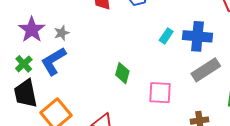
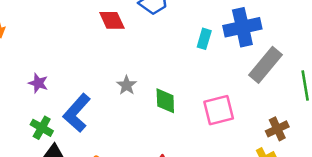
purple star: (32, 30) -> (38, 83), size x0.6
gray star: (62, 33) -> (127, 85), moved

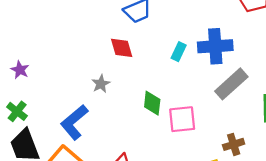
red diamond: (112, 20) -> (122, 48), moved
green diamond: (165, 101) -> (152, 103), moved
blue L-shape: (77, 113) -> (74, 122), moved

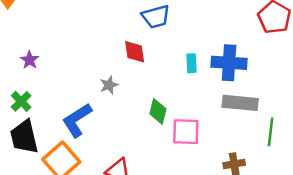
cyan rectangle: (179, 52) -> (191, 63), turned -36
gray rectangle: (231, 84) -> (240, 103), turned 40

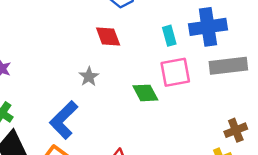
green diamond: (158, 111) -> (145, 93), turned -30
pink square: (186, 132) -> (175, 72), moved

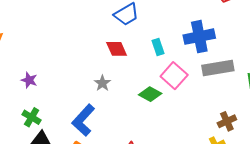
cyan rectangle: (169, 36) -> (158, 47), moved
pink square: (175, 72) -> (174, 76), turned -35
green diamond: (145, 93) -> (150, 94), turned -30

